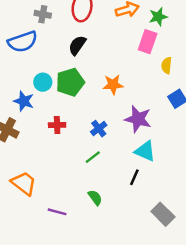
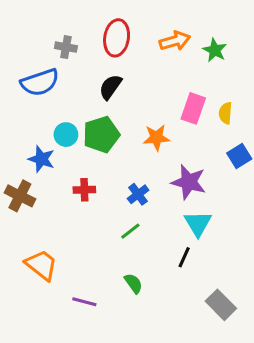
green star: (158, 17) -> (215, 50), turned -30
pink rectangle: (148, 42) -> (193, 108), moved
cyan triangle: (145, 151) -> (198, 223), turned 35

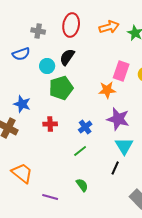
blue semicircle: (40, 82) -> (21, 54), size x0.7
cyan circle: (66, 135) -> (47, 66), moved
orange star: (156, 138) -> (107, 90), moved

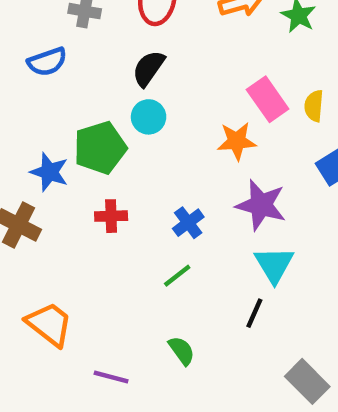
cyan circle: (47, 66) -> (149, 117), moved
pink rectangle: (121, 71) -> (268, 99), turned -54
green pentagon: (61, 88) -> (100, 148), moved

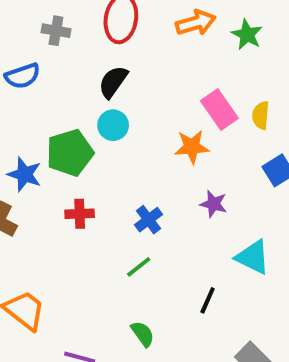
purple star: (261, 205) -> (213, 204), size x0.6
cyan triangle: (274, 265) -> (253, 257), moved, turned -33

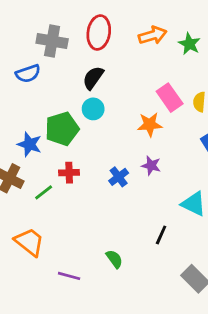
gray cross: (56, 31) -> (52, 41), size x1.5
purple star: (213, 204) -> (151, 166), moved
green line: (139, 267) -> (44, 192), moved

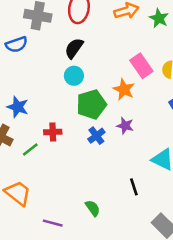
orange star: (150, 125) -> (124, 89), turned 30
green pentagon: (62, 129) -> (91, 104), moved
black line: (161, 235) -> (134, 187), turned -42

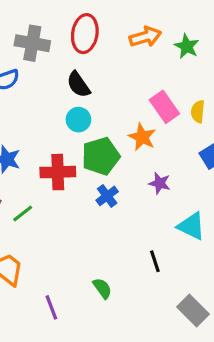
black semicircle: (74, 48) -> (78, 85), turned -70
purple star: (125, 126) -> (160, 183), moved
red cross: (53, 132) -> (58, 172), moved, size x1.5
purple line: (53, 223) -> (51, 307), turned 54

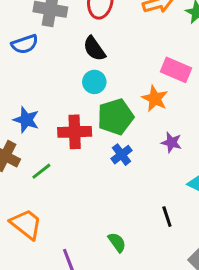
pink rectangle: (164, 107) -> (176, 70), turned -32

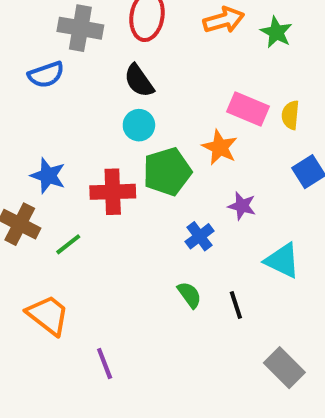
blue cross: (122, 155) -> (200, 236), moved
green semicircle: (117, 242) -> (189, 295), moved

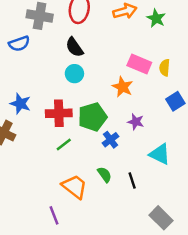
green pentagon: (167, 172) -> (92, 117), moved
green line: (68, 244) -> (64, 145), moved
orange trapezoid: (48, 315) -> (74, 187), moved

